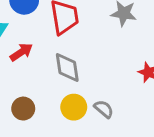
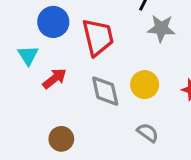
yellow circle: (74, 107) -> (145, 85), moved

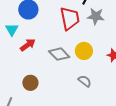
red trapezoid: (98, 37) -> (70, 18), moved
gray diamond: (105, 91) -> (59, 54), turned -35

